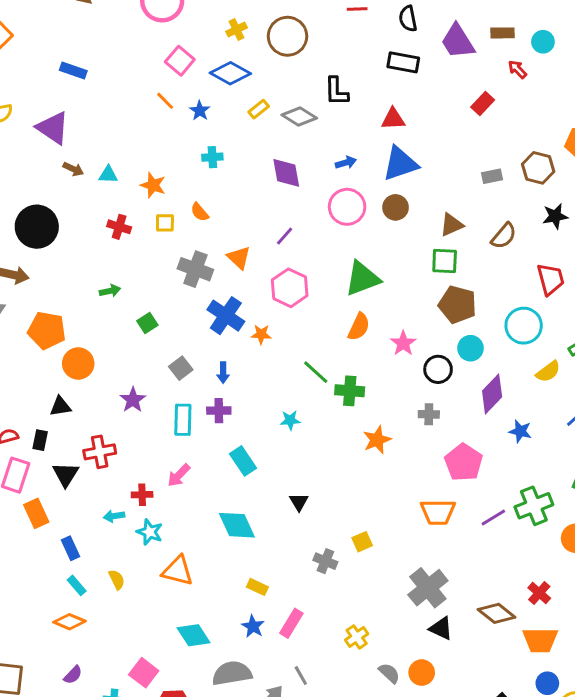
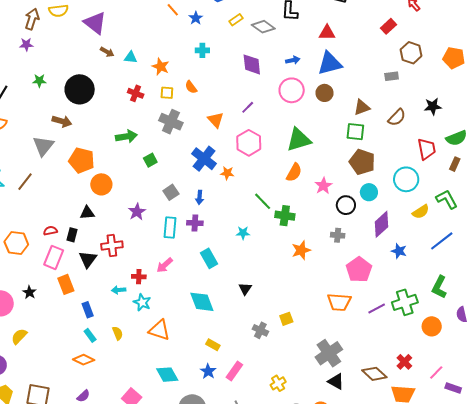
brown hexagon: (538, 168) -> (411, 53), moved
gray cross: (195, 269) -> (171, 122), moved
green arrow: (110, 291) -> (126, 136), size x1.5

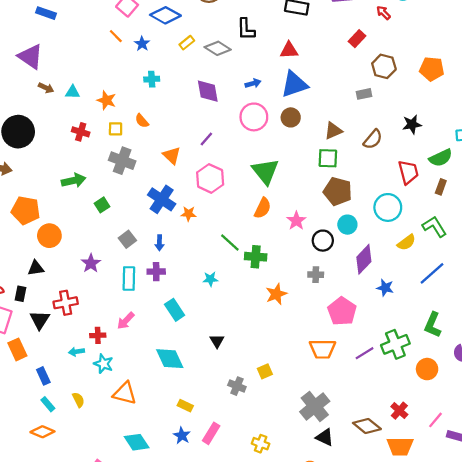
green triangle: (299, 140) -> (265, 171), turned -48
yellow cross: (278, 383) -> (261, 444), turned -35

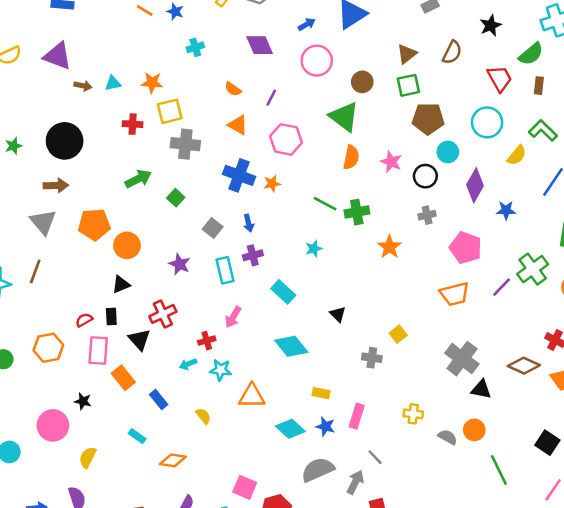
brown circle: (291, 117) -> (362, 82), moved
orange semicircle: (142, 121) -> (233, 89), moved
yellow square: (116, 129) -> (170, 111), size x1.5
cyan rectangle: (48, 404) -> (137, 436), moved
cyan diamond: (137, 442) -> (290, 429), moved

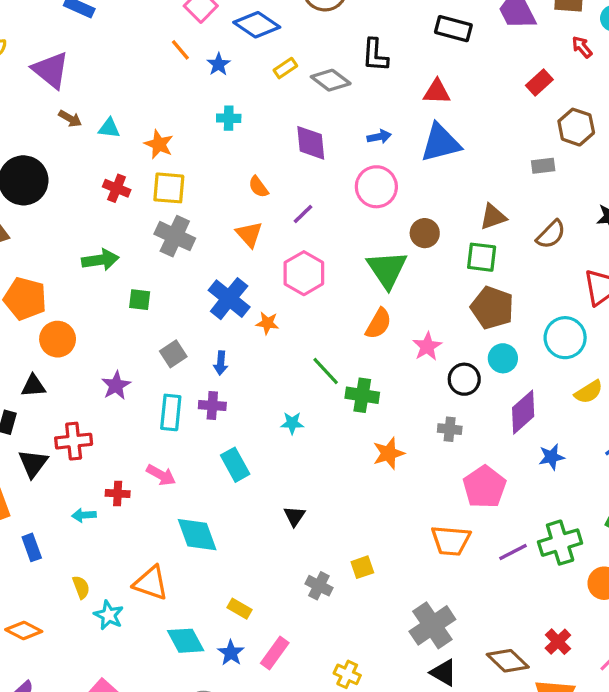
green square: (176, 198) -> (140, 300), turned 35
blue star: (506, 210) -> (551, 457), turned -30
pink arrow: (233, 317) -> (161, 475), turned -110
cyan diamond: (291, 346) -> (197, 535), moved
cyan star: (221, 370) -> (109, 615), moved

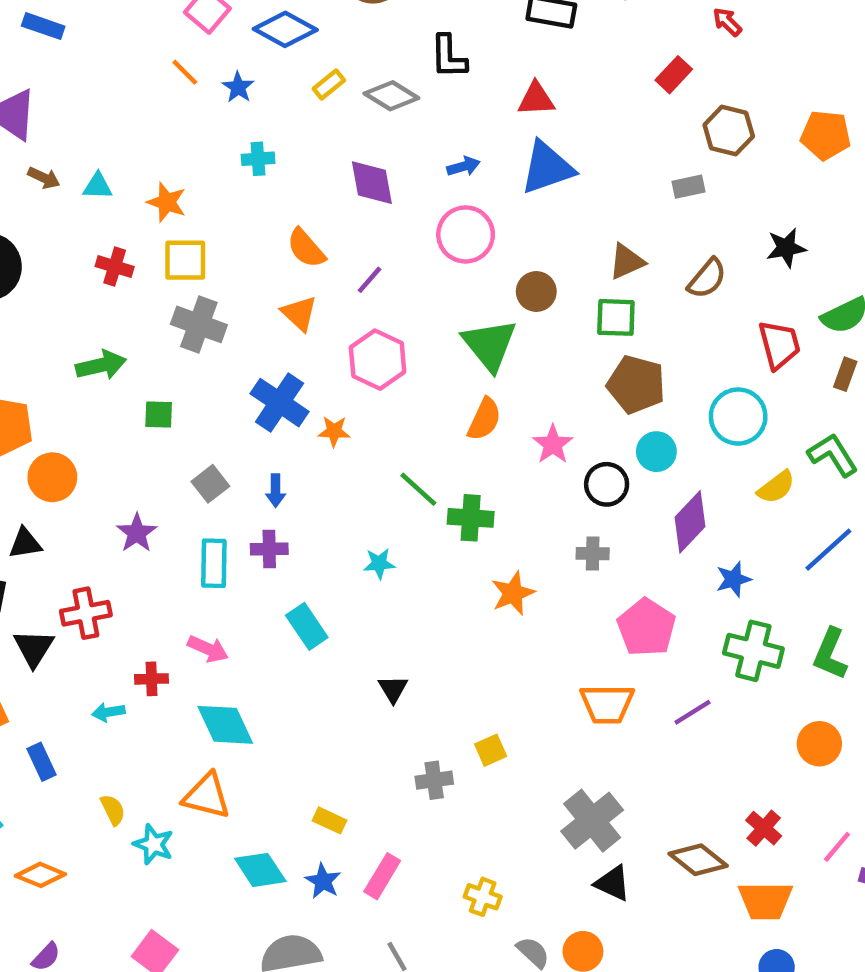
orange semicircle: (258, 187) -> (306, 248), size x1.4
cyan diamond: (197, 535) -> (225, 725), moved
green cross: (560, 543) -> (753, 651), moved, turned 36
gray cross: (319, 586) -> (434, 780), turned -30

